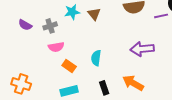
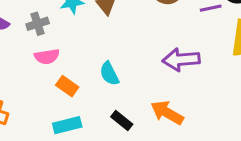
cyan semicircle: (96, 58) -> (109, 74), turned -35
black rectangle: (104, 88) -> (122, 120), turned -32

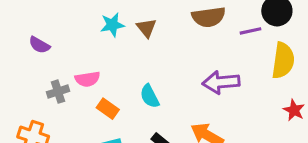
gray cross: (38, 24) -> (58, 92), moved

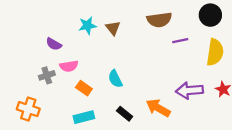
purple line: (251, 31) -> (180, 41), moved
purple semicircle: (39, 45) -> (54, 44), moved
purple arrow: (221, 82) -> (189, 90), moved

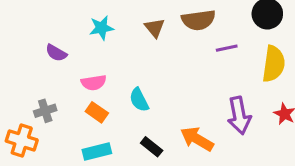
brown triangle: (113, 28) -> (155, 28), moved
pink semicircle: (69, 66) -> (94, 83), moved
gray cross: (47, 75) -> (45, 111), moved
purple arrow: (189, 90) -> (239, 115), turned -96

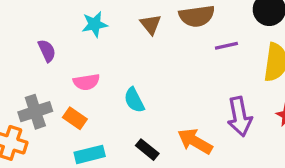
purple semicircle: (56, 53) -> (47, 51), turned -145
gray cross: (45, 111) -> (35, 112), size x1.4
orange rectangle: (97, 112) -> (75, 118), moved

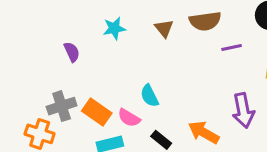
pink semicircle: (86, 82) -> (129, 118), moved, turned 40
orange rectangle: (75, 118) -> (97, 112), size x1.4

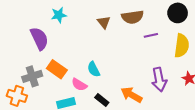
cyan star: (114, 28) -> (59, 15), moved
purple semicircle: (72, 52) -> (39, 39), size x1.6
orange rectangle: (97, 112) -> (57, 69), moved

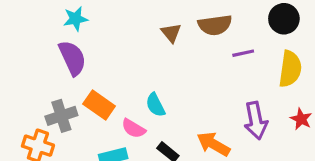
cyan star: (59, 15) -> (76, 19), moved

